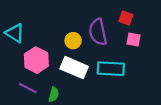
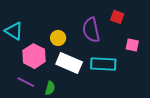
pink square: (133, 40) -> (132, 45), moved
yellow circle: (73, 41) -> (58, 38), moved

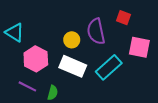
yellow circle: (58, 38) -> (72, 40), moved
pink square: (132, 45) -> (139, 47), size x1.5
cyan rectangle: (103, 64) -> (109, 67), turned -45

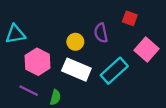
purple semicircle: (96, 31) -> (101, 33), size x0.7
cyan triangle: (15, 32) -> (15, 34), turned -42
pink square: (139, 47) -> (146, 50), turned 30

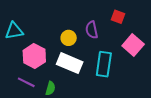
cyan rectangle: (114, 71) -> (104, 64), turned -40

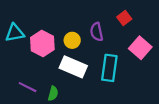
red square: (118, 17) -> (124, 18), turned 32
pink hexagon: (34, 56) -> (42, 43), moved

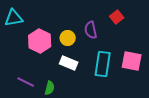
cyan triangle: (15, 33) -> (14, 18), moved
pink square: (140, 48) -> (132, 61), moved, turned -30
white rectangle: (73, 67) -> (69, 63), size x0.7

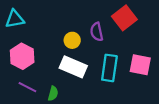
red square: (117, 17) -> (124, 18), size x1.6
pink hexagon: (40, 41) -> (22, 56), moved
white rectangle: (69, 63) -> (73, 67), size x1.4

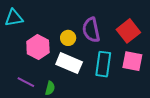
red square: (124, 18) -> (128, 31), moved
purple semicircle: (97, 32) -> (91, 30), size x1.4
pink hexagon: (22, 56) -> (38, 47), moved

